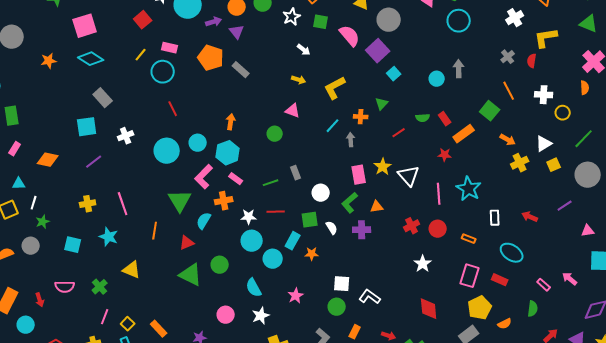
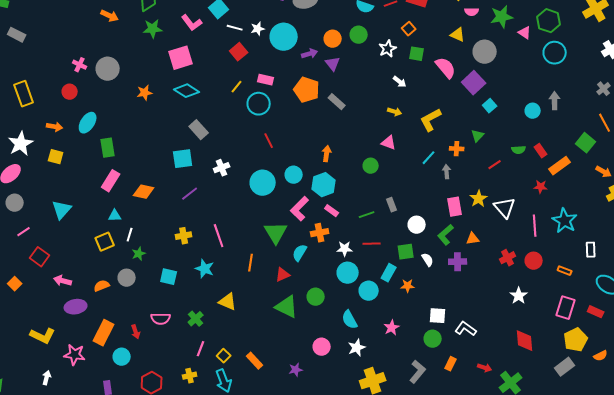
pink rectangle: (15, 149) -> (111, 181), size x1.5

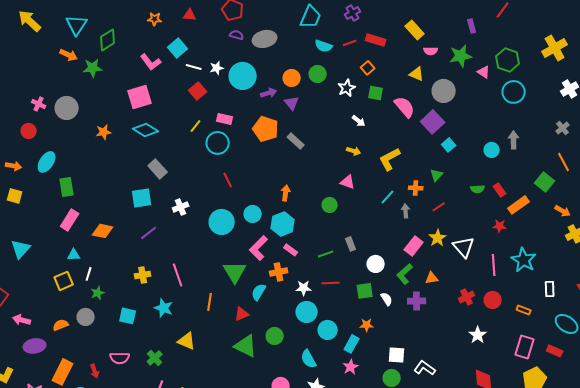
green star: (153, 29) -> (93, 68), moved
red line: (495, 165) -> (439, 207), moved
pink rectangle: (455, 207) -> (414, 246), turned 48
cyan rectangle: (389, 273) -> (352, 344), moved

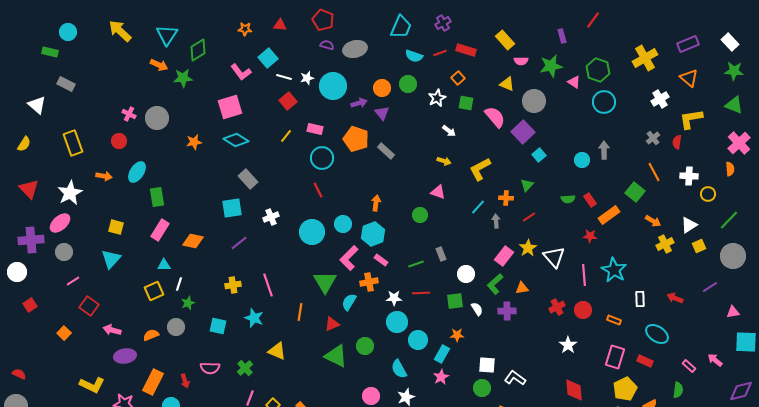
cyan circle: (218, 143) -> (322, 158), moved
yellow square: (15, 196) -> (116, 227), moved

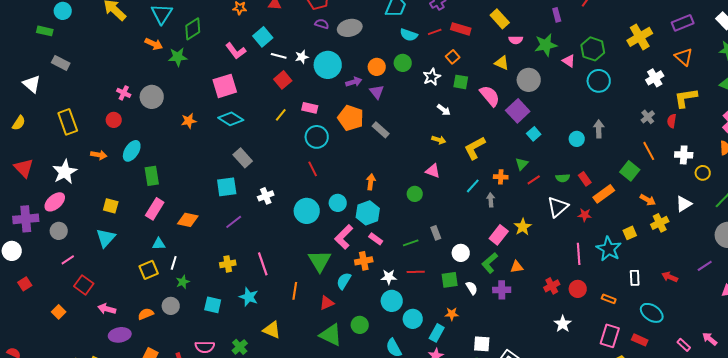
red line: (529, 217) -> (534, 180), moved
yellow square: (699, 246) -> (630, 233), moved
white triangle: (554, 257) -> (558, 207), moved, turned 30

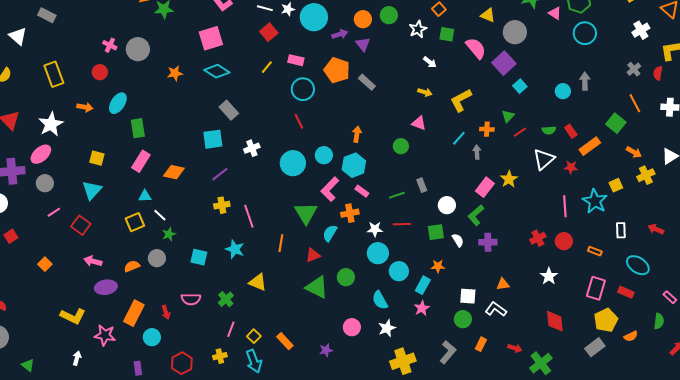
white line: (174, 263) -> (160, 215), turned -64
yellow cross: (228, 264) -> (222, 205), moved
orange triangle: (517, 267) -> (503, 284), moved
red square: (84, 285) -> (81, 225), moved

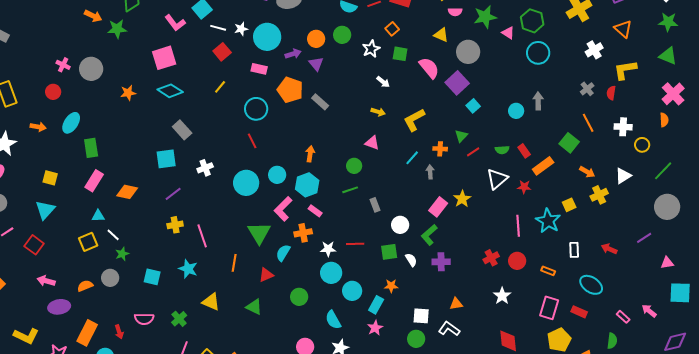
pink rectangle: (296, 60) -> (259, 69), moved
green line: (397, 195) -> (350, 190), moved
green triangle: (317, 287) -> (254, 307), moved, size x0.7

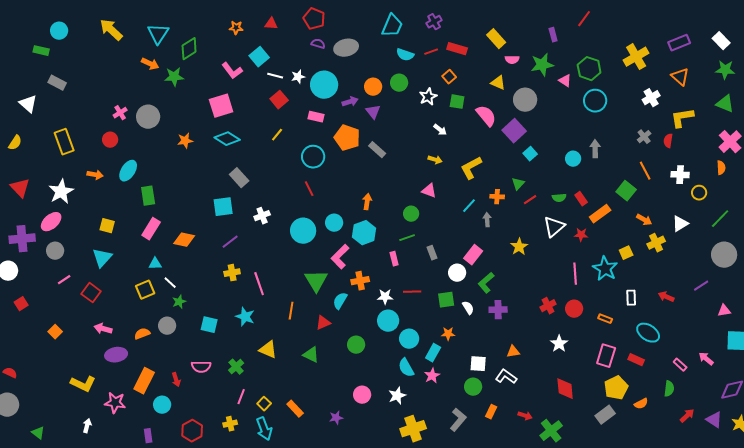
pink cross: (63, 65) -> (120, 113), turned 32
pink rectangle: (438, 207) -> (473, 255), moved
pink rectangle: (315, 211) -> (394, 259), moved, turned 40
cyan semicircle: (333, 320) -> (406, 368), moved

